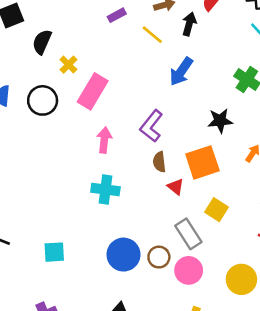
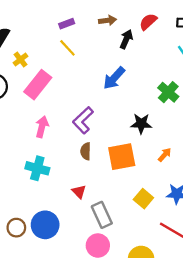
yellow line: (152, 35) -> (67, 48), moved
red triangle: (176, 187) -> (79, 192), moved
yellow square: (217, 210) -> (143, 199), moved
brown circle: (159, 257) -> (16, 228), moved

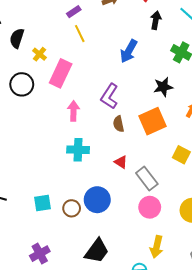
black arrow: (126, 39) -> (156, 20), moved
yellow line: (67, 48) -> (80, 34), turned 30

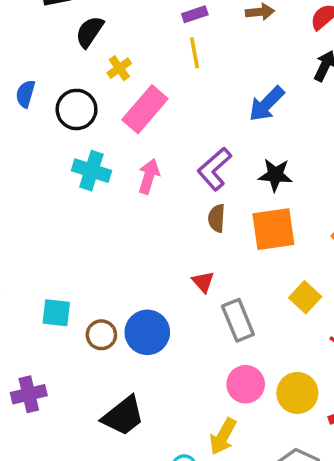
black star: (163, 87) -> (275, 175), moved
cyan cross: (78, 150) -> (91, 171), moved
pink circle: (150, 207) -> (246, 384), moved

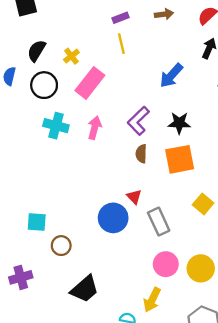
black semicircle: (90, 32) -> (37, 51), moved
blue circle: (147, 332) -> (113, 218), moved
brown circle: (101, 335) -> (61, 246), moved

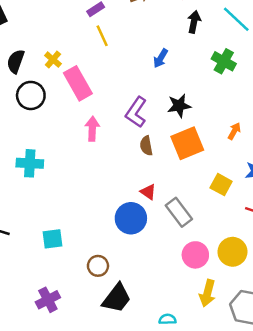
blue arrow: (171, 76) -> (161, 58), size x0.7
pink rectangle: (90, 83) -> (78, 83), turned -56
cyan cross: (56, 126) -> (30, 163), moved
brown circle: (61, 246) -> (98, 266), moved
yellow arrow: (152, 300) -> (207, 293), moved

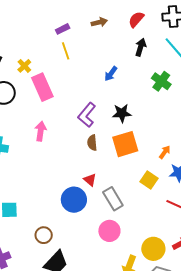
pink arrow: (92, 129) -> (41, 131), moved
orange arrow: (234, 131) -> (165, 152), moved
yellow circle: (233, 252) -> (153, 249), moved
pink circle: (195, 255) -> (109, 231), moved

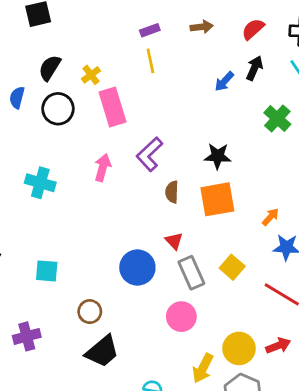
blue arrow: (111, 74) -> (224, 81), moved
purple L-shape: (87, 115) -> (150, 154), moved
red triangle: (90, 180) -> (174, 241), moved
yellow square: (149, 180) -> (232, 267), moved

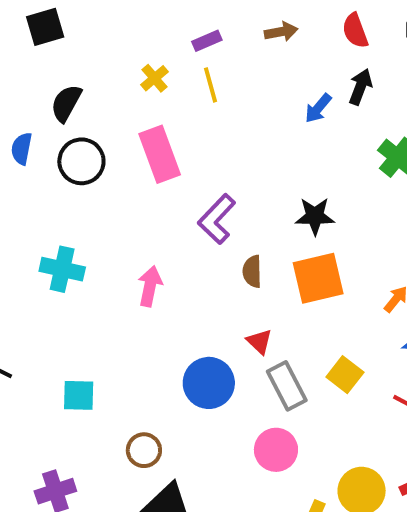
red semicircle: (253, 29) -> (355, 31), turned -65
yellow cross: (91, 75) -> (155, 78), moved
pink arrow: (103, 168) -> (150, 286), moved

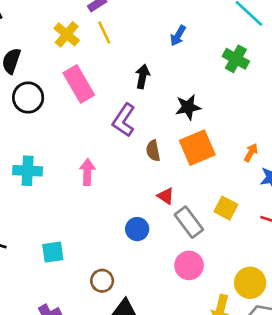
yellow cross: (155, 78) -> (67, 34), size x1.4
black arrow: (360, 87) -> (143, 76), moved
blue circle: (209, 383) -> (137, 229), size x0.7

